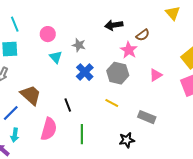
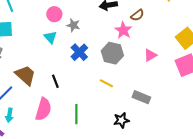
pink circle: (48, 34) -> (54, 14), moved
black line: (68, 105) -> (55, 81), moved

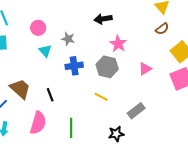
pink circle: (54, 14) -> (38, 28), moved
brown semicircle: (137, 15) -> (162, 29), moved
blue cross: (79, 52) -> (74, 66), turned 36
gray rectangle: (141, 97) -> (136, 111), turned -60

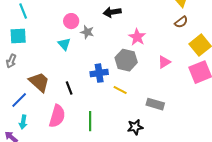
black arrow: (103, 19) -> (112, 12), moved
pink circle: (38, 28) -> (71, 21), moved
blue cross: (74, 66) -> (99, 73), moved
gray rectangle: (136, 111) -> (155, 104), turned 54

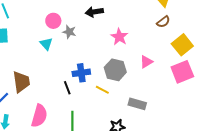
gray hexagon: (126, 60) -> (115, 70), moved
brown trapezoid: (39, 82) -> (21, 82), turned 40
black line: (69, 88) -> (67, 88), moved

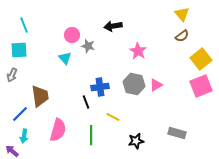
pink triangle: (146, 62) -> (156, 85), moved
yellow line: (102, 90) -> (113, 117), moved
gray rectangle: (137, 104) -> (177, 133), moved

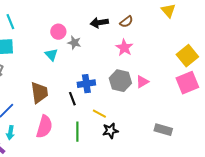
brown semicircle: (182, 36) -> (126, 22), moved
brown trapezoid: (40, 96) -> (39, 93), moved
black star: (136, 141) -> (110, 131), moved

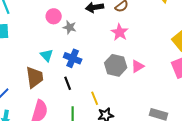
cyan triangle: (51, 55) -> (47, 55), moved
blue cross: (86, 84) -> (73, 58), moved, turned 30
yellow line: (99, 114) -> (95, 98), turned 40

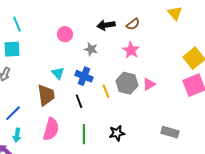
gray star: (70, 27) -> (91, 49), moved
yellow line: (95, 98) -> (106, 91), moved

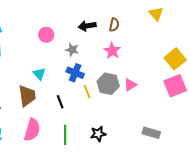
brown semicircle: (133, 24) -> (114, 25), turned -40
blue cross: (84, 76) -> (75, 73), moved

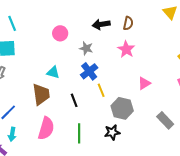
blue cross: (75, 73) -> (89, 71), turned 30
cyan triangle: (39, 74) -> (53, 72), turned -32
gray hexagon: (108, 84) -> (122, 108), moved
gray rectangle: (151, 133) -> (165, 120), moved, turned 30

